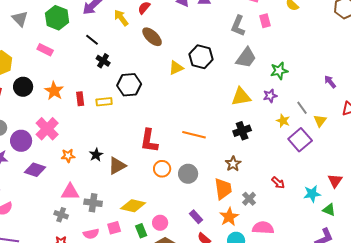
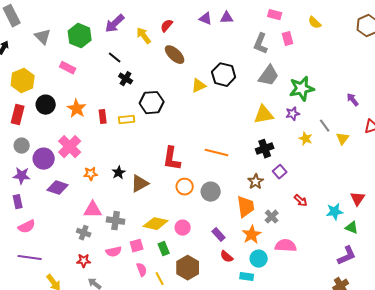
green star: (279, 71) -> (302, 89), size x1.4
purple square: (300, 140) -> (280, 172), moved, size x0.6
pink circle: (160, 223) -> (183, 228), moved

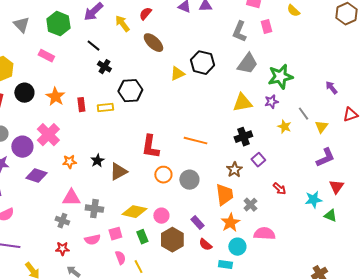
purple L-shape: (347, 256) -> (325, 158), moved
brown hexagon: (188, 268) -> (172, 240), moved

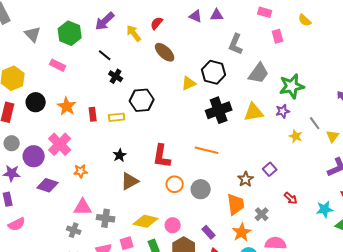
gray L-shape: (239, 32) -> (236, 44), moved
black cross: (243, 137) -> (219, 110), moved, size x1.4
black star: (97, 161) -> (120, 155), moved

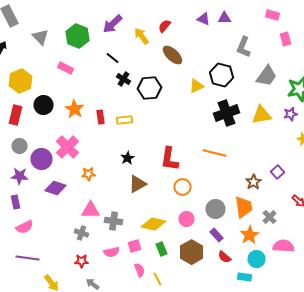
black hexagon: (142, 100) -> (150, 88), moved
gray circle: (201, 189) -> (216, 209), moved
pink circle: (173, 225) -> (186, 219), moved

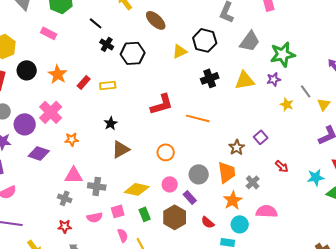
black cross: (226, 113) -> (210, 78), size x0.7
red rectangle: (100, 117) -> (84, 82), turned 48
red L-shape: (170, 159) -> (162, 104), moved, turned -115
purple rectangle: (216, 235) -> (190, 197), moved

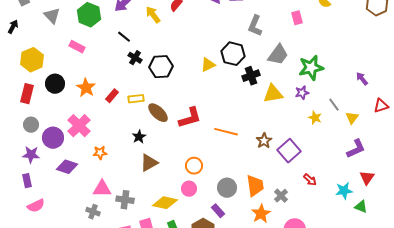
brown ellipse: (156, 20) -> (158, 113), moved
black cross: (210, 78) -> (251, 76), moved
purple square: (261, 137) -> (289, 151), size x1.6
brown star: (237, 147) -> (264, 141), moved
pink circle: (170, 184) -> (189, 189), moved

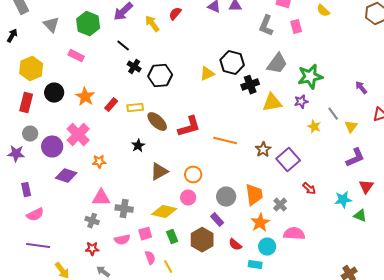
gray L-shape: (255, 26) -> (266, 26), moved
purple star: (31, 155) -> (16, 154), moved
brown triangle: (149, 163) -> (159, 172), moved

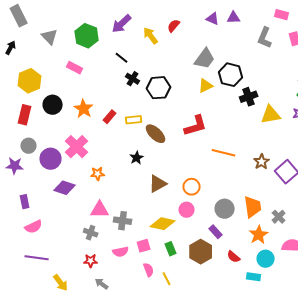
gray trapezoid: (277, 64) -> (205, 59), moved
red L-shape: (189, 127) -> (196, 126), moved

